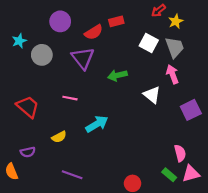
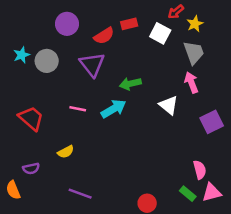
cyan star: (19, 41) -> (22, 55), moved
white square: (149, 43) -> (160, 33), moved
cyan arrow: (97, 124) -> (114, 109), moved

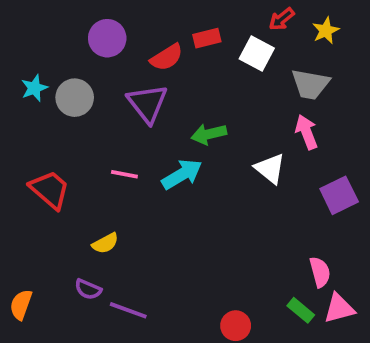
yellow star: (195, 24) -> (326, 31), moved
gray trapezoid: (194, 53) -> (310, 84), turned 120
purple semicircle: (31, 169) -> (88, 289), moved, turned 35
orange semicircle: (13, 190) -> (21, 305), turned 42

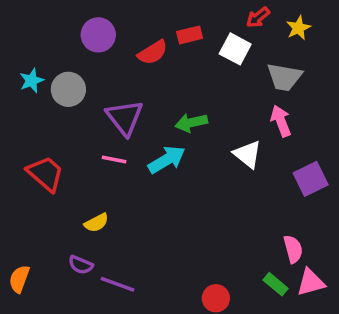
purple triangle: (147, 103) -> (125, 117), moved

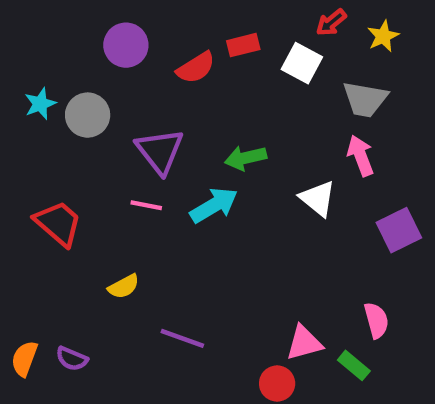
purple semicircle: (81, 265) -> (72, 359), moved
pink triangle: (311, 282) -> (304, 343), moved
purple line: (118, 284) -> (182, 338), moved

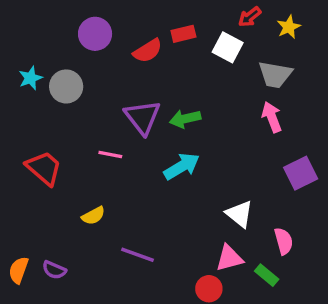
purple triangle: (160, 151) -> (143, 117), moved
white triangle: (318, 199) -> (239, 214), moved
cyan arrow: (214, 205) -> (182, 166), moved

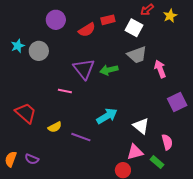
gray trapezoid: (275, 75) -> (137, 55), moved, turned -30
cyan arrow: (182, 166) -> (107, 116), moved
red trapezoid: (44, 168) -> (26, 113), moved
purple line: (138, 255) -> (81, 137), moved

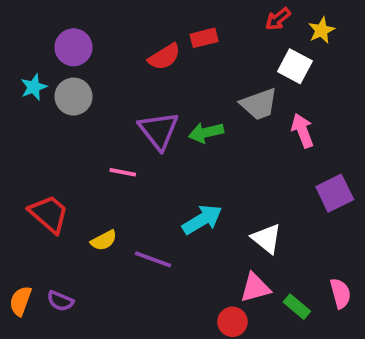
purple circle: (56, 20) -> (73, 47), moved
white square: (134, 28) -> (295, 66), moved
pink semicircle: (167, 142) -> (340, 293), moved

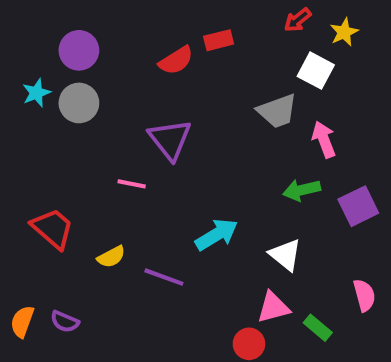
green arrow: (206, 132) -> (302, 190), moved
pink semicircle: (340, 293) -> (364, 295), moved

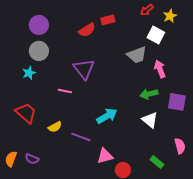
cyan star: (36, 93) -> (29, 73), moved
purple square: (358, 206) -> (177, 102), turned 36
white triangle: (285, 255) -> (150, 120), moved
pink triangle: (273, 307) -> (105, 156), moved

